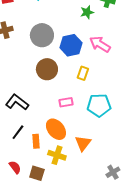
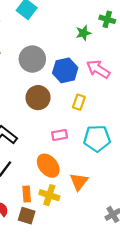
orange rectangle: (36, 141) -> (27, 194), moved

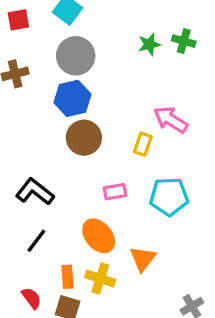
green cross: (107, 19) -> (184, 41), moved
gray circle: (32, 59) -> (76, 56), moved
pink arrow: (98, 69) -> (171, 120), moved
blue hexagon: (65, 70) -> (72, 98), moved

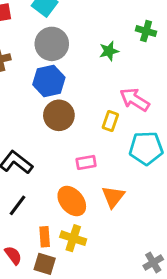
green star: (149, 44) -> (109, 51), moved
cyan pentagon: (169, 197) -> (146, 148), moved
orange triangle: (143, 259) -> (113, 197), moved

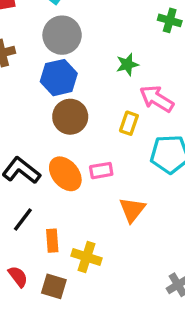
green star: (109, 51) -> (127, 64), moved
orange ellipse: (72, 201) -> (65, 174), moved
orange rectangle: (45, 237) -> (52, 241), moved

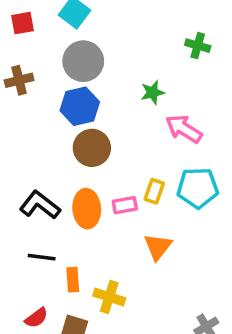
yellow rectangle: (129, 123) -> (154, 191), moved
orange ellipse: (65, 174) -> (87, 209), turned 36
black line: (23, 219) -> (42, 257), turned 60
red semicircle: (18, 277) -> (36, 318), turned 90

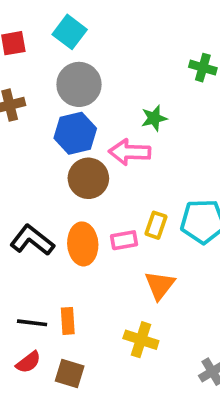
pink arrow: (184, 129) -> (130, 152), moved, turned -30
black line: (42, 257) -> (32, 323), moved
yellow cross: (109, 297) -> (141, 340), moved

